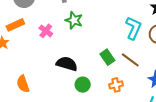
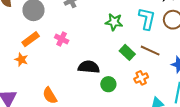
green star: (74, 20) -> (114, 22), moved

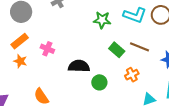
cyan L-shape: (147, 19) -> (135, 15), turned 100
pink cross: (62, 39) -> (47, 49), moved
orange star: (21, 60) -> (20, 61), moved

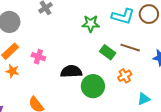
green circle: (99, 82) -> (93, 86), size x1.5

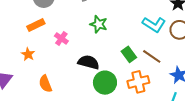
green star: (91, 24) -> (99, 24), moved
orange star: (12, 71) -> (28, 54), moved
orange cross: (125, 76) -> (138, 82), size x1.5

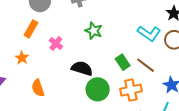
orange rectangle: (36, 25) -> (31, 29), turned -36

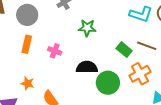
orange star: (22, 58) -> (27, 83), moved

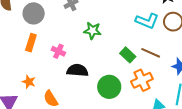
black semicircle: (87, 67) -> (77, 70), moved

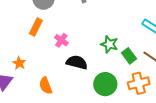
green star: (92, 31) -> (109, 44), moved
orange star: (29, 82) -> (19, 63), moved

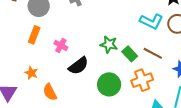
black semicircle: (77, 62) -> (78, 66), turned 135
orange star: (19, 63) -> (31, 73), moved

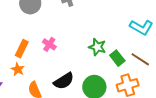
orange rectangle: (34, 35) -> (22, 49), moved
black semicircle: (78, 66) -> (64, 81), moved

